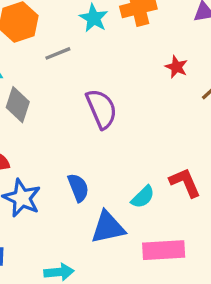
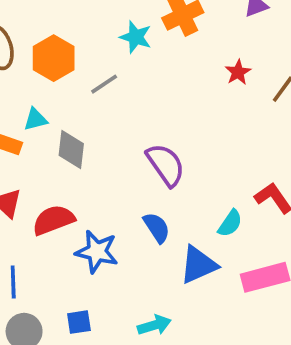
red star: (176, 67) -> (238, 72), turned 30
purple semicircle: (101, 109) -> (166, 165), moved

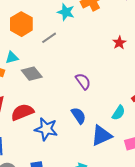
red star: (238, 72) -> (119, 43), moved
gray diamond: (71, 149) -> (32, 74), turned -45
purple semicircle: (166, 165) -> (83, 81), size x0.7

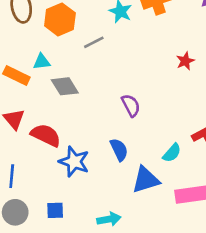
red semicircle: (22, 112) -> (46, 135), turned 40

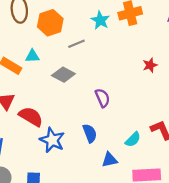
gray diamond: (65, 86) -> (63, 75), moved, turned -35
blue triangle: (146, 180) -> (110, 160), size x0.7

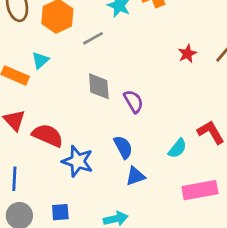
cyan triangle: (32, 56) -> (40, 60), turned -32
gray diamond: (63, 75) -> (99, 86), moved, turned 65
blue triangle: (110, 160) -> (135, 176), moved

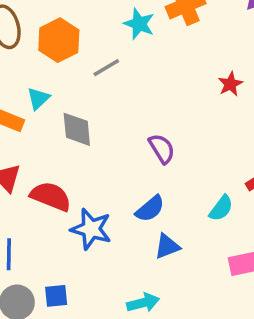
gray diamond: (99, 86) -> (77, 129), moved
blue semicircle: (123, 147) -> (150, 209), turned 80
blue square: (60, 212) -> (56, 296), moved

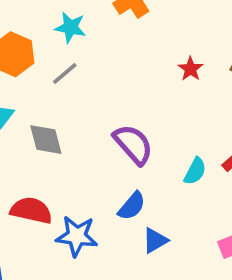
cyan star: (139, 24) -> (70, 27), moved
purple semicircle: (162, 149) -> (133, 144), size x1.4
cyan semicircle: (221, 208) -> (195, 171), moved

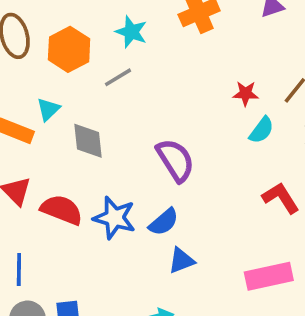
red star: (190, 69) -> (246, 93), turned 30
cyan semicircle: (195, 171) -> (261, 130), moved
blue star: (77, 236) -> (114, 218), moved

